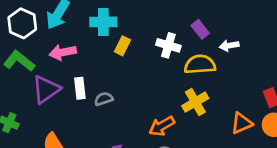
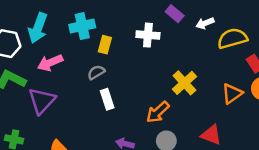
yellow semicircle: (200, 64) -> (232, 38), moved
white rectangle: (80, 88) -> (107, 99), moved
gray semicircle: (104, 99) -> (96, 72), moved

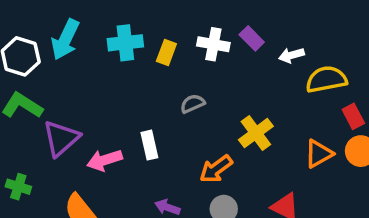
white cross: (148, 35) -> (213, 44), moved
yellow rectangle: (105, 45) -> (166, 52), moved
pink arrow: (50, 63) -> (105, 160), moved
gray semicircle: (96, 72) -> (192, 104), moved

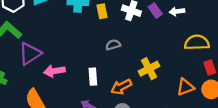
yellow rectangle: (166, 52) -> (102, 11), turned -40
white arrow: (291, 55) -> (177, 11), moved
white rectangle: (149, 145) -> (93, 77), moved

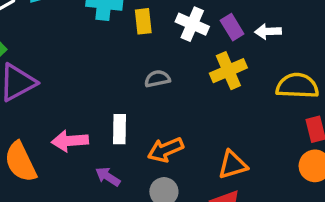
yellow cross: (149, 69) -> (228, 71), moved
pink arrow: (54, 71) -> (70, 141), moved
orange triangle: (185, 87) -> (233, 165), moved

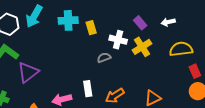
white cross: (192, 24) -> (118, 40), moved
white arrow: (268, 31) -> (168, 22), moved

